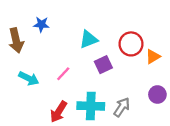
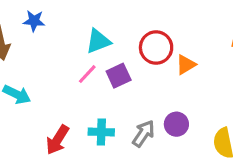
pink line: (63, 74) -> (87, 74), moved
purple circle: (157, 95) -> (176, 124), moved
cyan cross: (91, 106) -> (101, 132), size x0.7

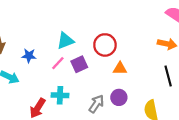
blue star: (34, 21) -> (29, 56), moved
orange triangle: (186, 65) -> (120, 69), moved, turned 32
cyan cross: (101, 132) -> (60, 95), moved

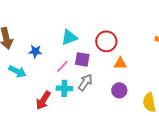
pink line: (58, 63) -> (62, 66), moved
purple square: (79, 64) -> (82, 59), turned 35
gray arrow: (96, 104) -> (85, 82), moved

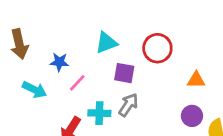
orange triangle: (120, 63) -> (196, 80), moved
pink line: (62, 66) -> (77, 83), moved
purple circle: (119, 90) -> (192, 116), moved

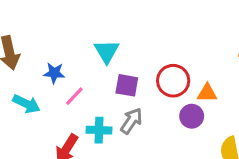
cyan triangle: (106, 43) -> (107, 51), turned -40
red circle: (157, 48) -> (173, 81), moved
purple circle: (192, 116) -> (192, 116), moved

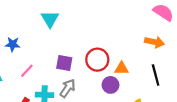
cyan triangle: (107, 51) -> (50, 19), moved
blue star: (54, 73) -> (13, 44), moved

